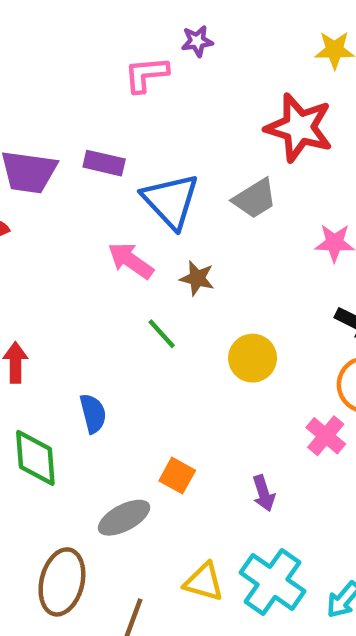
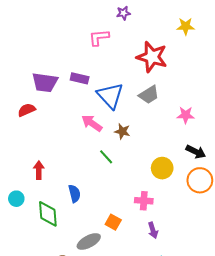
purple star: (197, 41) -> (123, 13), moved
red star: (299, 128) -> (152, 57), moved
yellow circle: (253, 358) -> (162, 168), moved
pink cross: (326, 436) -> (144, 201), moved, turned -36

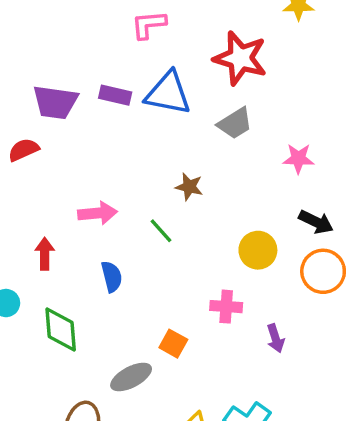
blue triangle: (110, 96) -> (168, 93), moved, turned -36
pink arrow: (92, 123) -> (98, 213), moved, turned 140
blue semicircle: (74, 194) -> (112, 277), moved
purple arrow: (153, 230) -> (276, 338), moved

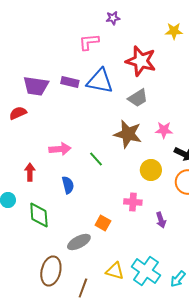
pink star: (298, 159) -> (164, 130), moved
brown star: (189, 187) -> (128, 134), moved, size x1.8

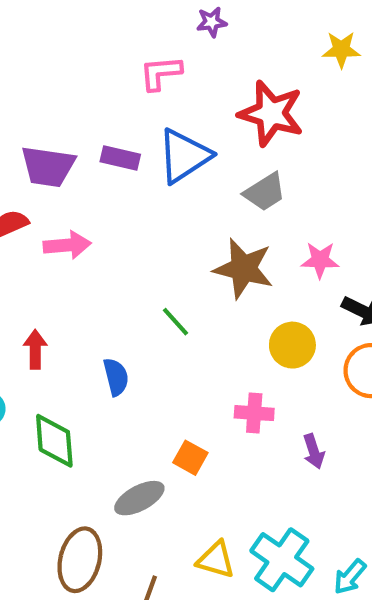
blue triangle: (100, 81) -> (184, 156), turned -44
pink arrow: (60, 149) -> (67, 245), moved

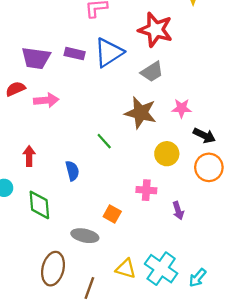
gray ellipse: (139, 498) -> (85, 236), turned 40

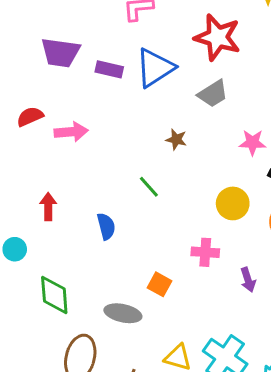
purple trapezoid: (36, 58) -> (60, 53), moved
brown star: (141, 113) -> (176, 139), moved, size x0.5
green diamond: (39, 205) -> (54, 295), moved

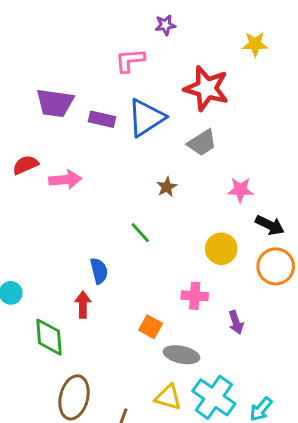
brown star: (176, 139) -> (167, 187), turned 30
red arrow: (48, 207) -> (83, 305), moved
gray ellipse: (123, 313) -> (181, 355), moved

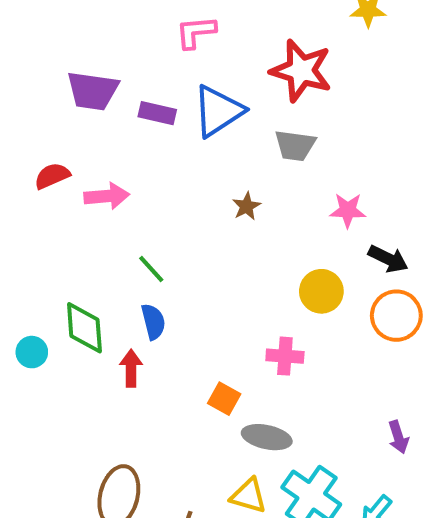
gray trapezoid: (202, 143) -> (295, 145), turned 40
green line: (140, 233) -> (151, 269), moved
purple arrow: (236, 322) -> (398, 437), moved
green diamond: (49, 337) -> (84, 328), moved

